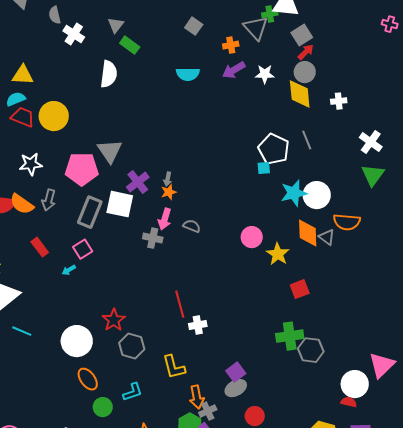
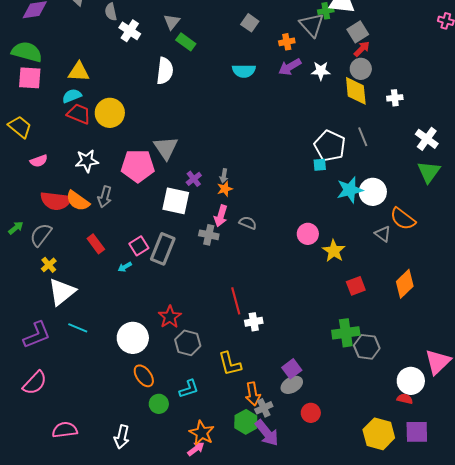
purple cross: (138, 182) -> (194, 179), size x0.7
gray rectangle: (90, 212) -> (163, 249), moved
orange semicircle: (347, 222) -> (403, 219), turned 32
orange diamond: (308, 233) -> (405, 284), moved, turned 48

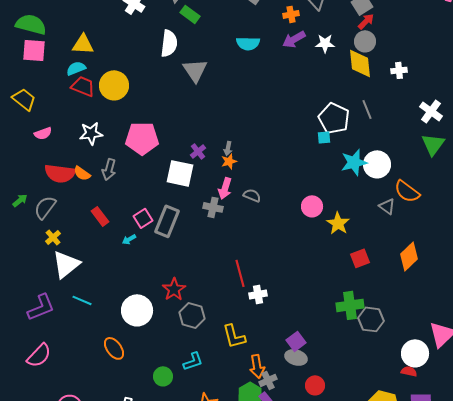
gray triangle: (166, 148) -> (195, 70), moved
orange semicircle: (78, 201) -> (82, 173), size x0.7
orange ellipse: (144, 376) -> (114, 348), moved
gray ellipse: (292, 385) -> (296, 357), turned 45

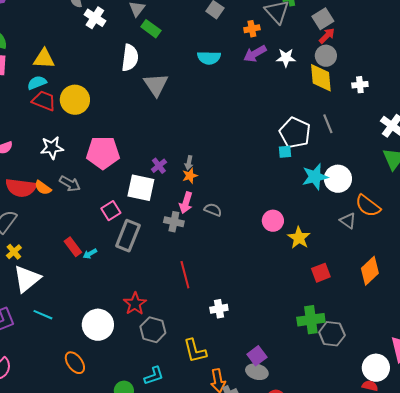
gray arrow: (109, 169) -> (70, 184), turned -75
red rectangle: (100, 216) -> (73, 247), moved
pink square: (143, 218) -> (111, 211), moved
red line: (240, 273) -> (185, 275), moved

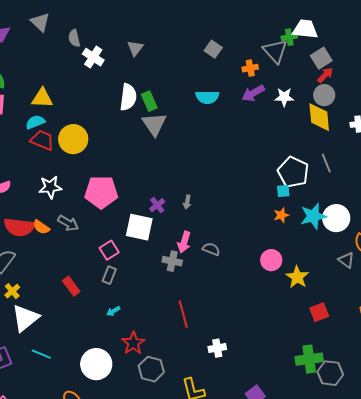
green rectangle: (151, 29) -> (149, 101), moved, turned 30
orange star: (190, 176) -> (281, 215), moved
gray rectangle: (128, 236) -> (109, 275), moved, size x0.6
cyan arrow: (90, 254) -> (113, 311), moved

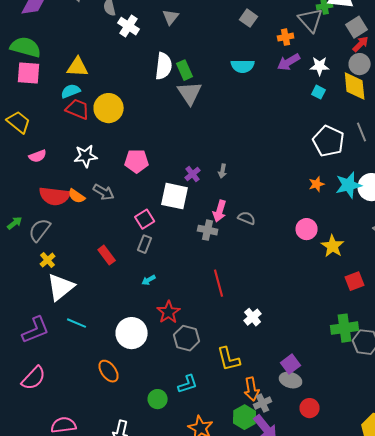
cyan square: (283, 191) -> (319, 92), moved, turned 32
pink pentagon: (101, 192) -> (137, 161), size x0.7
white cross: (217, 348) -> (253, 317), turned -30

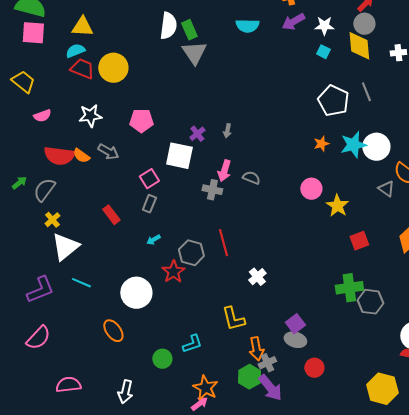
gray hexagon: (187, 338) -> (191, 253), moved

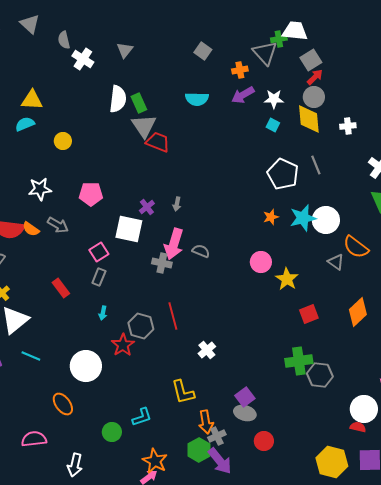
yellow circle: (113, 68) -> (63, 141), size x0.6
red trapezoid: (82, 69) -> (158, 142), moved
pink arrow: (224, 171) -> (174, 244), size x1.4
cyan arrow: (153, 240) -> (103, 313), turned -48
pink semicircle: (68, 385) -> (34, 439), moved

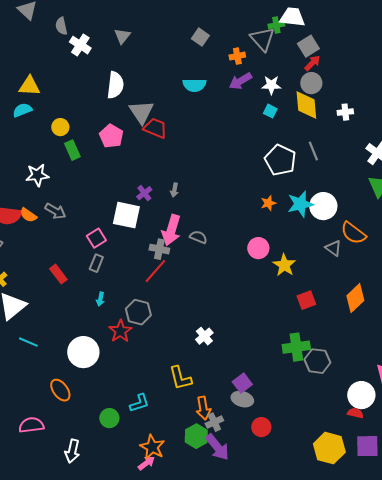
green rectangle: (139, 103) -> (72, 150), moved
pink pentagon: (91, 194) -> (111, 136), moved, turned 30
red line: (173, 316) -> (155, 271), moved, turned 56

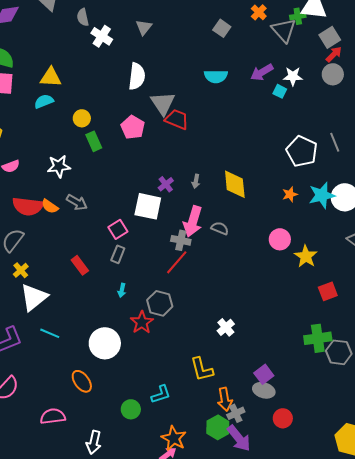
orange cross: (237, 56) -> (259, 12), moved, turned -35
yellow diamond: (306, 105) -> (235, 184), moved
cyan square: (270, 111) -> (280, 91), moved

